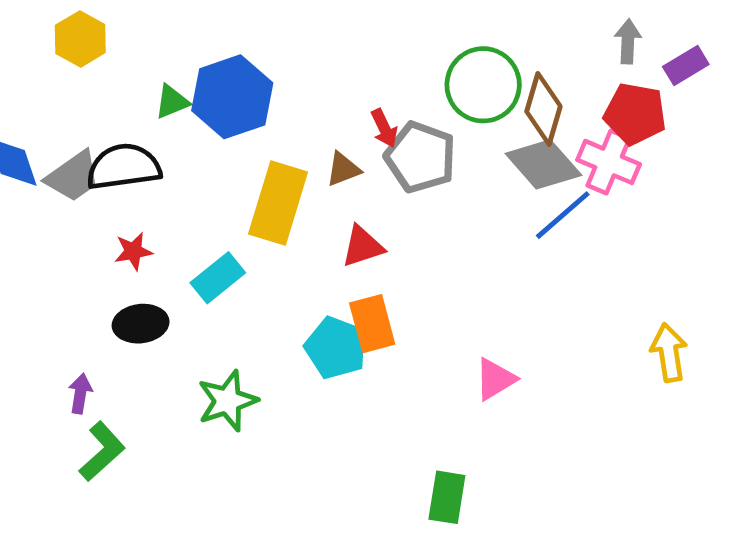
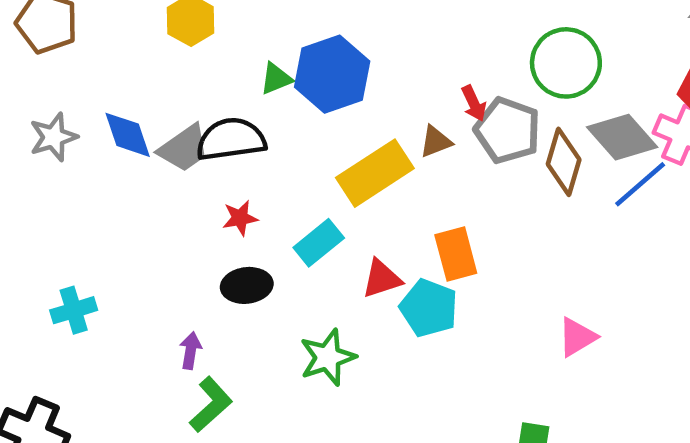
brown diamond: (543, 109) -> (564, 162), moved
yellow rectangle: (278, 203) -> (375, 173), turned 40
red triangle: (363, 246) -> (382, 279), moved
orange rectangle: (372, 324) -> (456, 254), moved

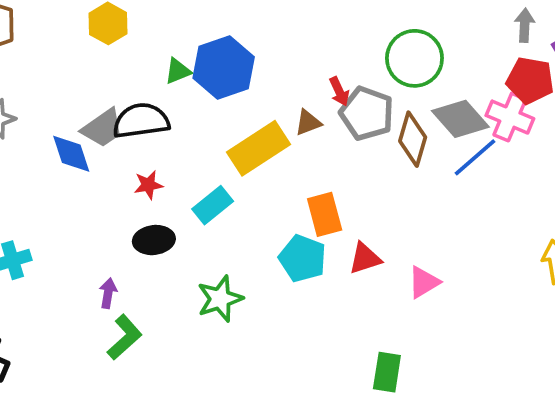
blue diamond: (128, 135) -> (71, 154), moved
red triangle: (382, 279) -> (365, 258), moved

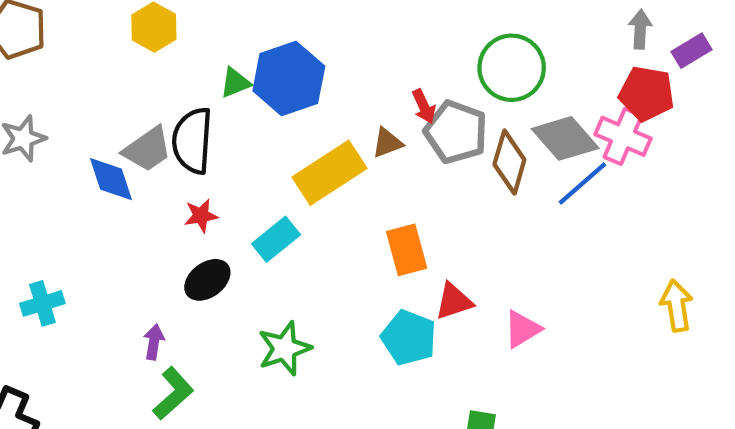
black semicircle: (141, 121) -> (192, 141), turned -78
black ellipse: (154, 240) -> (207, 280), turned -30
cyan pentagon: (303, 258) -> (409, 338), moved

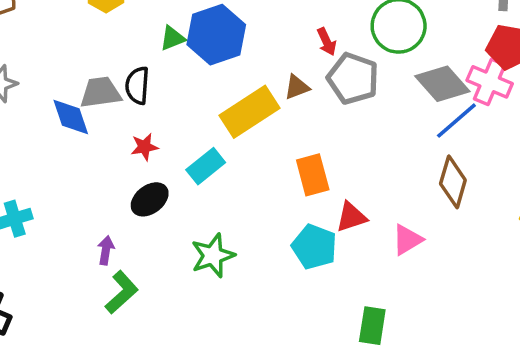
red arrow: (424, 106) -> (327, 42), moved
black semicircle: (192, 141) -> (137, 85), size x0.7
gray trapezoid: (147, 149) -> (101, 92), turned -153
brown diamond: (509, 162) -> (453, 182), moved

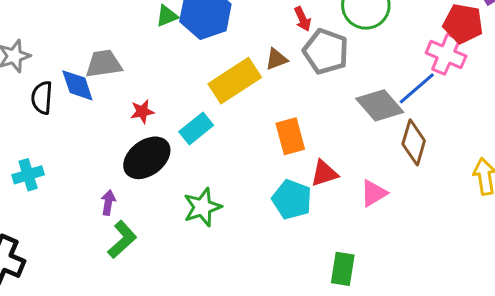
gray diamond: (442, 84) -> (380, 105), moved
black semicircle: (137, 85) -> (42, 98), moved
black ellipse: (150, 199) -> (147, 158), size x1.4

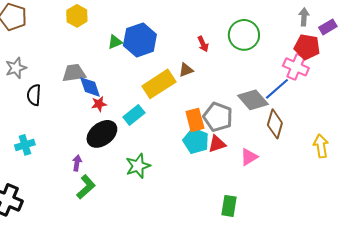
gray pentagon: (326, 51) -> (218, 117), moved
blue diamond: (77, 85) -> (90, 87), moved
cyan pentagon: (292, 199) -> (196, 141), moved

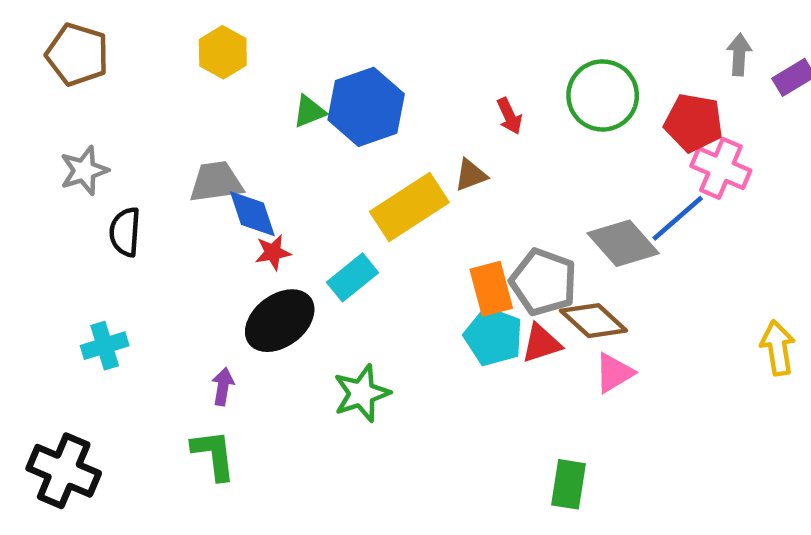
red pentagon: (307, 47) -> (694, 123), moved
brown diamond: (275, 124) -> (594, 321), moved, turned -64
green L-shape: (86, 187) -> (214, 455), moved, turned -55

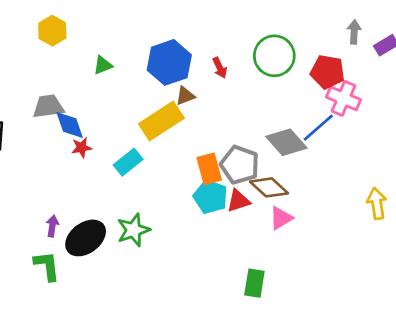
blue hexagon: (366, 107) -> (169, 62), moved
brown triangle: (471, 175) -> (185, 96), moved
black ellipse: (280, 321) -> (86, 238), moved

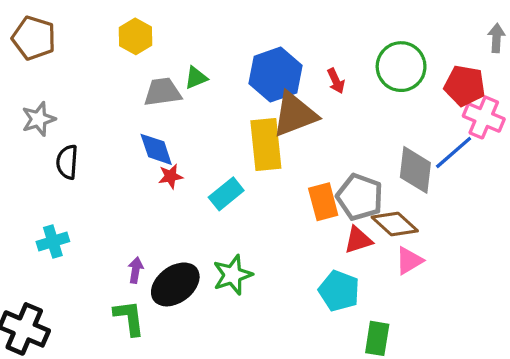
brown triangle: (185, 96) -> (295, 114), size x2.0
gray trapezoid: (48, 106) -> (163, 92), moved
yellow rectangle: (161, 121) -> (266, 145), turned -63
gray diamond: (286, 142) -> (415, 170), turned 48
cyan pentagon: (211, 197) -> (339, 291), moved

